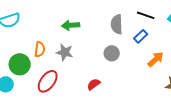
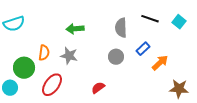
blue rectangle: (141, 36) -> (143, 49), moved

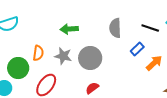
black line: (150, 19) -> (150, 28), moved
gray circle: (116, 57) -> (90, 58), moved, size x1.5

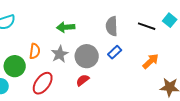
blue rectangle: (137, 49) -> (115, 52), moved
gray star: (63, 56) -> (60, 54), turned 30
red semicircle: (92, 88) -> (83, 80), moved

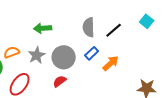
black line: (147, 26) -> (114, 30), moved, turned -60
orange semicircle: (35, 51) -> (12, 52), turned -119
orange arrow: (151, 61) -> (111, 63), moved

